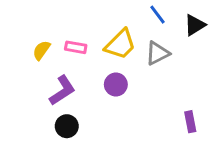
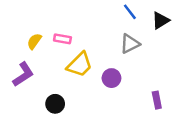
yellow trapezoid: (120, 44) -> (80, 65), moved
purple circle: (116, 85) -> (111, 78), moved
purple L-shape: (62, 90) -> (23, 74), moved

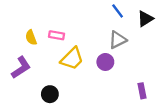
yellow semicircle: (34, 41) -> (31, 38), turned -56
purple circle: (111, 78) -> (105, 62), moved

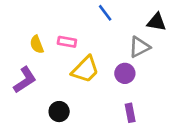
blue line: (118, 11) -> (105, 13), moved
black triangle: (145, 19) -> (156, 22), moved, turned 42
purple rectangle: (142, 91) -> (130, 113), moved

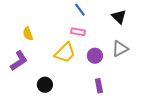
black triangle: (156, 22) -> (119, 17), turned 35
pink rectangle: (67, 42) -> (78, 32), moved
gray triangle: (139, 47) -> (120, 49), moved

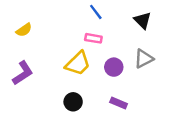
yellow semicircle: (28, 34) -> (24, 30), moved, turned -104
black circle: (45, 85) -> (73, 102), moved
purple rectangle: (99, 86) -> (119, 103), turned -56

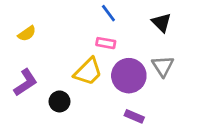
gray triangle: (144, 59) -> (163, 66), turned -36
purple circle: (114, 67) -> (129, 76), size x1.6
black circle: (73, 102) -> (59, 101), moved

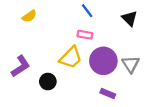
yellow semicircle: (27, 34) -> (29, 16), moved
gray triangle: (163, 66) -> (131, 64), moved

